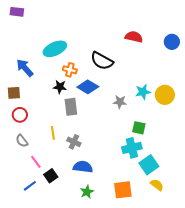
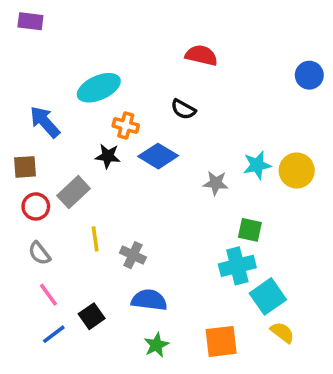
red semicircle: (134, 37) -> (201, 55), moved
black semicircle: (102, 61) -> (183, 109), size x0.6
gray rectangle: (71, 107) -> (74, 192), moved, turned 54
pink line: (36, 162) -> (48, 295), moved

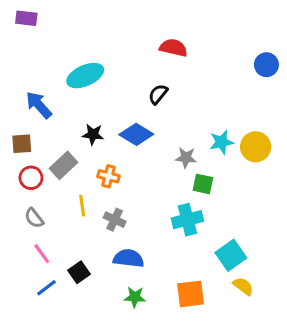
black semicircle: (183, 109) -> (158, 94), turned 100
orange cross: (126, 126) -> (108, 176), moved
green square: (250, 230) -> (203, 184), moved
cyan cross: (237, 266) -> (187, 220), moved
green star: (156, 345) -> (135, 297), turned 30

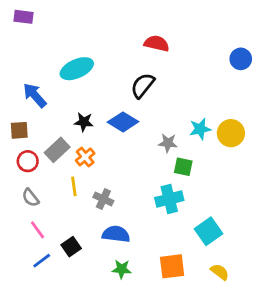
black semicircle: (158, 94) -> (143, 85), size x1.4
orange cross: (108, 176) -> (85, 157), moved, turned 36
yellow semicircle: (243, 286) -> (220, 272), moved

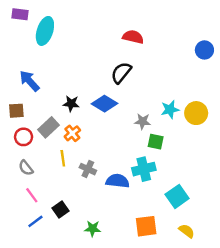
cyan ellipse: (77, 69) -> (45, 31), moved, turned -48
blue semicircle: (116, 234) -> (118, 181), moved
green star: (122, 269) -> (93, 229), moved

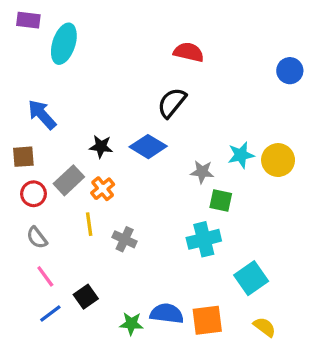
blue semicircle: (118, 181) -> (167, 313), moved

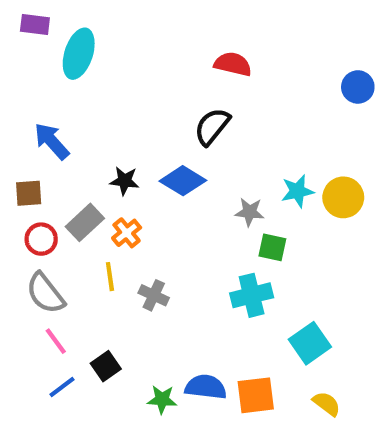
gray semicircle: (37, 238) -> (45, 293), size x1.5

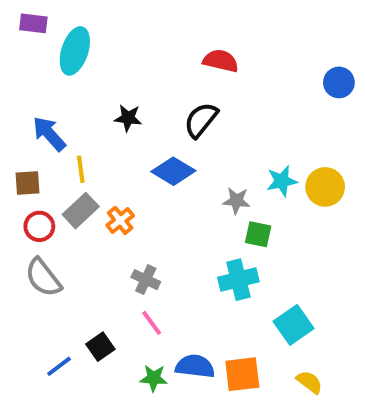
black star: (125, 181) -> (128, 118), moved
yellow line: (110, 277) -> (81, 169), moved
pink line: (56, 341) -> (152, 323), moved

